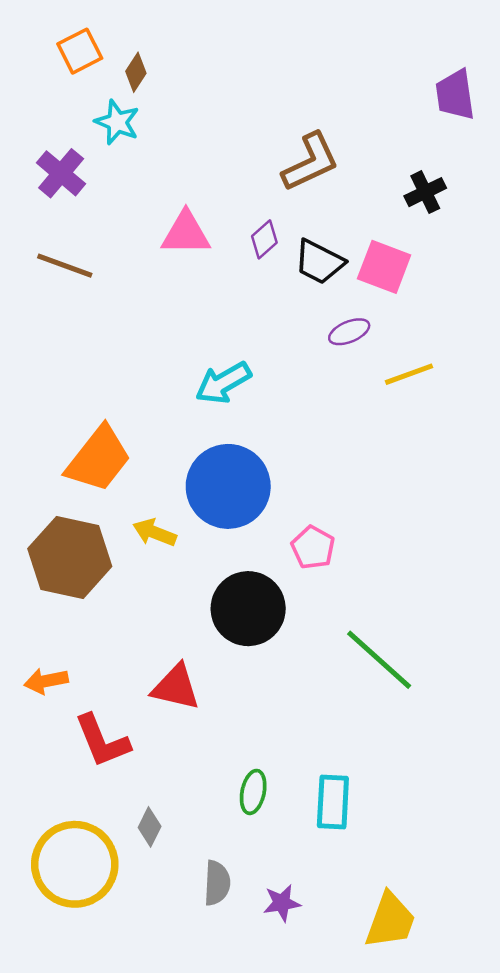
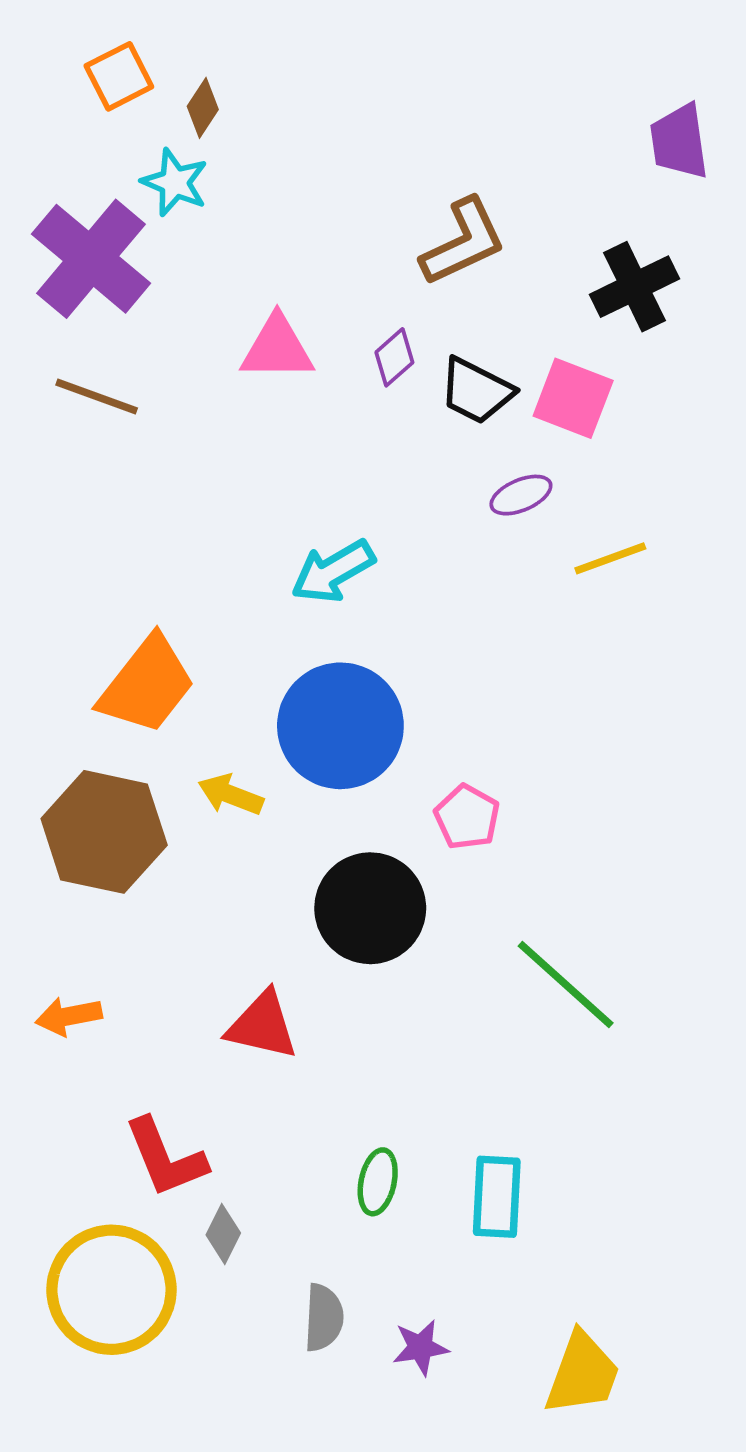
purple cross: (61, 173) -> (91, 259), size x1.6
black cross: (425, 192) -> (634, 287), size x1.4
red L-shape: (102, 741) -> (165, 1158), moved

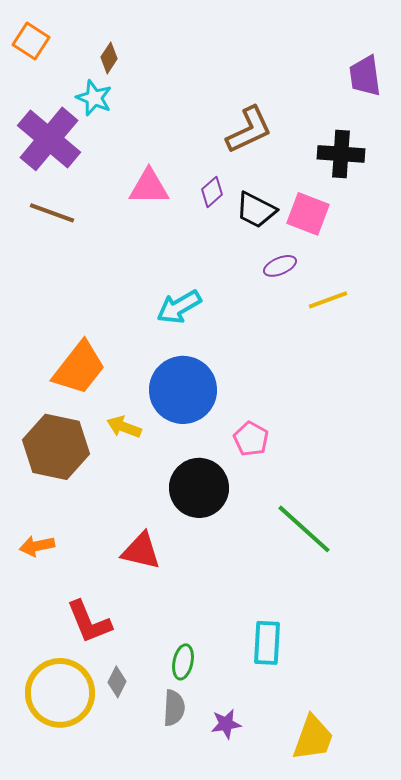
orange square: (119, 76) -> (31, 41), moved, turned -30
black cross: (634, 287) -> (341, 154), turned 30
green ellipse: (378, 1182) -> (183, 662), moved
gray diamond: (223, 1234) -> (117, 682), moved

